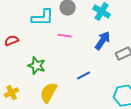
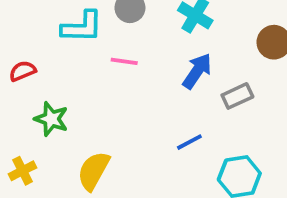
green star: (37, 66) -> (51, 119), moved
blue line: (84, 76) -> (189, 142), moved

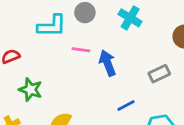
blue arrow: (197, 71) -> (107, 63), moved, turned -55

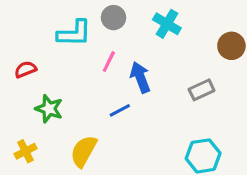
pink line: (81, 50) -> (109, 62), turned -72
blue line: (126, 105) -> (120, 110), moved

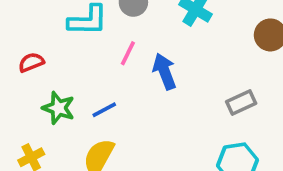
gray rectangle: (202, 90) -> (241, 103), moved
blue line: (120, 110) -> (104, 110), moved

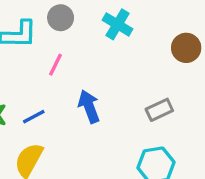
blue arrow: (164, 71) -> (89, 106), moved

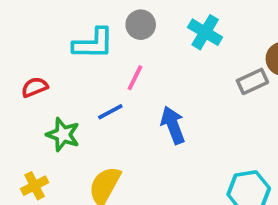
gray rectangle: (159, 110) -> (252, 81), moved
blue line: (34, 117) -> (110, 112), moved

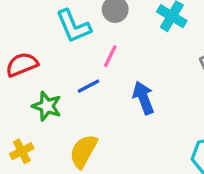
cyan L-shape: (93, 44) -> (73, 26), turned 66
red semicircle: (35, 87) -> (22, 65), size x1.4

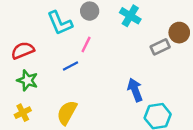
blue arrow: (143, 98) -> (135, 90), moved
green star: (47, 106) -> (27, 80), moved

